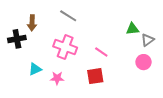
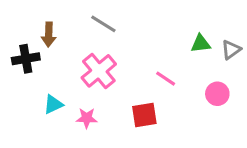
gray triangle: (148, 40) -> (231, 50), moved
pink cross: (65, 47) -> (99, 71), turned 30
pink line: (101, 52) -> (166, 79), moved

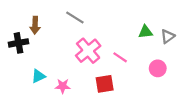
pink cross: (99, 71) -> (88, 51), moved

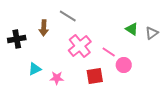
brown arrow: (35, 25) -> (44, 28), moved
green triangle: (146, 32) -> (132, 29), turned 40
pink circle: (158, 68) -> (124, 65), moved

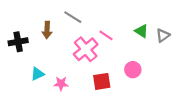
pink line: (109, 52) -> (106, 35), moved

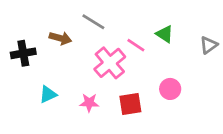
brown arrow: (47, 30) -> (60, 38), turned -77
green triangle: (141, 31) -> (165, 34), moved
pink star: (61, 84) -> (89, 103), moved

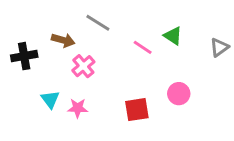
pink cross: (110, 63) -> (83, 66), moved, size x0.7
cyan triangle: (48, 94) -> (50, 99), turned -42
pink star: (89, 103) -> (78, 108), moved

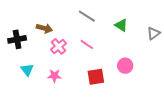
gray line: (98, 23) -> (87, 16), moved
pink line: (143, 47) -> (87, 44), moved
cyan triangle: (50, 99) -> (27, 70), moved

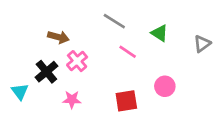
black cross: (17, 39) -> (46, 72), moved, turned -30
pink line: (87, 44) -> (128, 52), moved
cyan triangle: (27, 70) -> (20, 92), moved

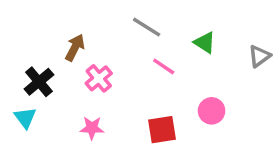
brown arrow: (58, 37) -> (75, 48), turned -78
black cross: (46, 72) -> (39, 82), moved

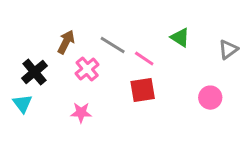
gray line: (147, 27) -> (113, 45), moved
pink circle: (212, 111) -> (210, 98), moved
red square: (162, 130) -> (143, 90), moved

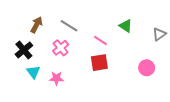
brown arrow: (66, 42) -> (36, 25), moved
gray line: (113, 45) -> (69, 26), moved
cyan triangle: (22, 104) -> (33, 72), moved

